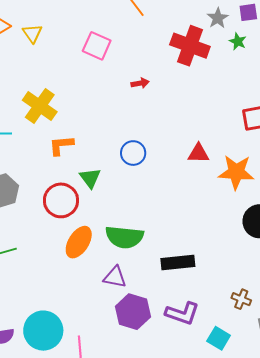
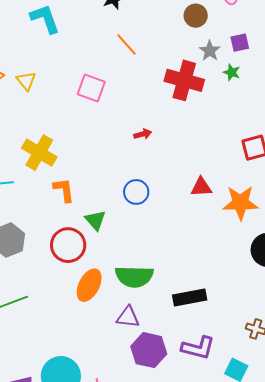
red arrow: (140, 83) -> (143, 134), moved
orange L-shape: (61, 145) -> (64, 190), turned 92

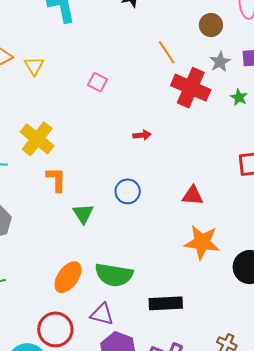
orange line: (126, 45) -> (167, 52), moved
green star: (232, 72) -> (239, 97), moved
pink square: (91, 88) -> (98, 82), size x0.7
orange star: (240, 203) -> (202, 242), moved
red circle: (68, 245) -> (55, 329), moved

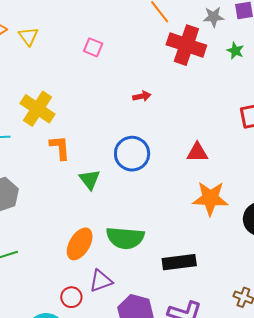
gray star: (220, 62) -> (213, 17), turned 30
blue circle: (128, 191) -> (132, 154), size x1.4
purple triangle: (102, 314) -> (101, 281), moved, turned -30
red circle: (55, 329) -> (71, 297), size x0.6

